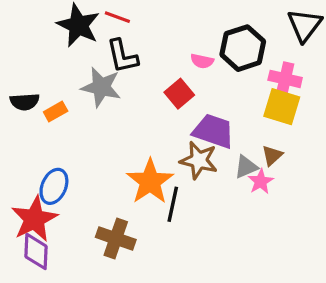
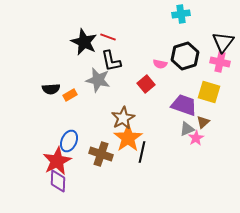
pink cross: (285, 79) -> (220, 62), moved
purple trapezoid: (213, 131) -> (184, 105), moved
brown star: (199, 160) -> (123, 118), moved, turned 30
brown cross: (116, 238) -> (101, 154), moved

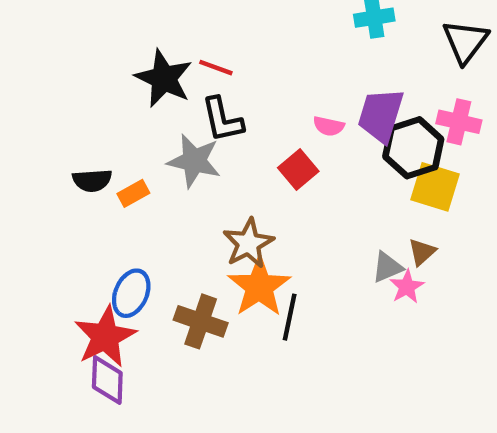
black triangle: (223, 42) -> (465, 41), moved
black hexagon: (185, 56) -> (413, 148), moved
purple trapezoid: (184, 105) -> (381, 115), moved, turned -92

